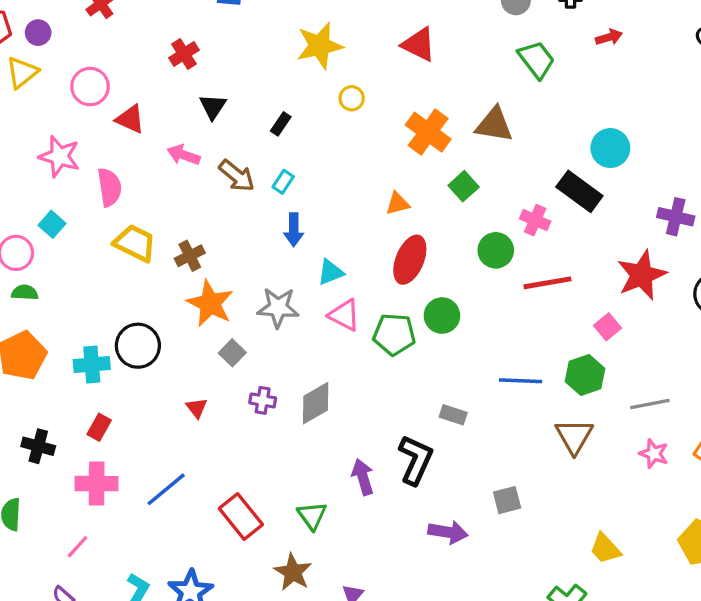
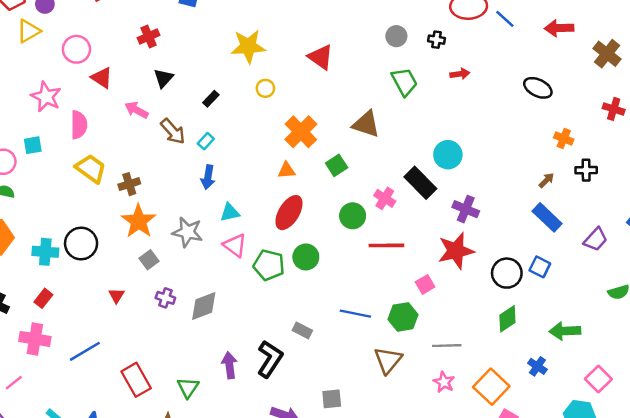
orange cross: (428, 132) -> (301, 132), moved
purple cross: (676, 217) -> (466, 209), moved
cyan square: (52, 224) -> (33, 145), turned 30

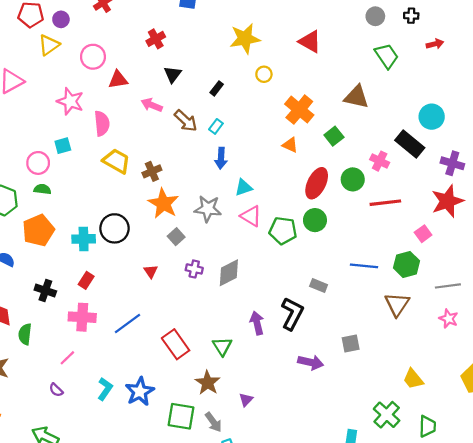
red triangle: (102, 78) -> (118, 80), turned -36
orange triangle: (287, 170) -> (290, 145), turned 35
red ellipse: (289, 213) -> (317, 183), moved

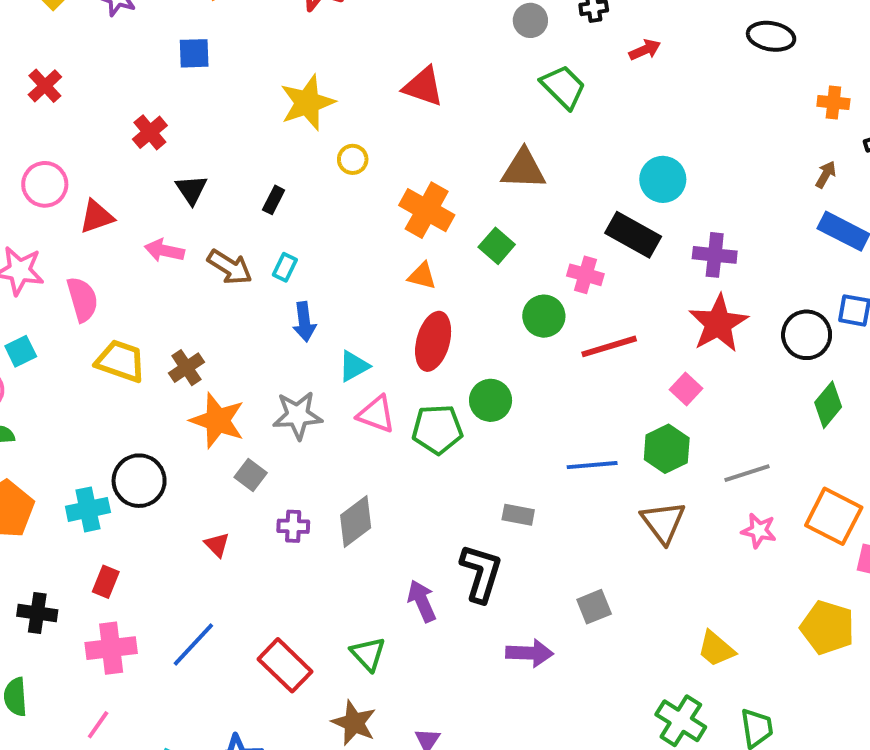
red ellipse: (317, 183) -> (433, 341), moved

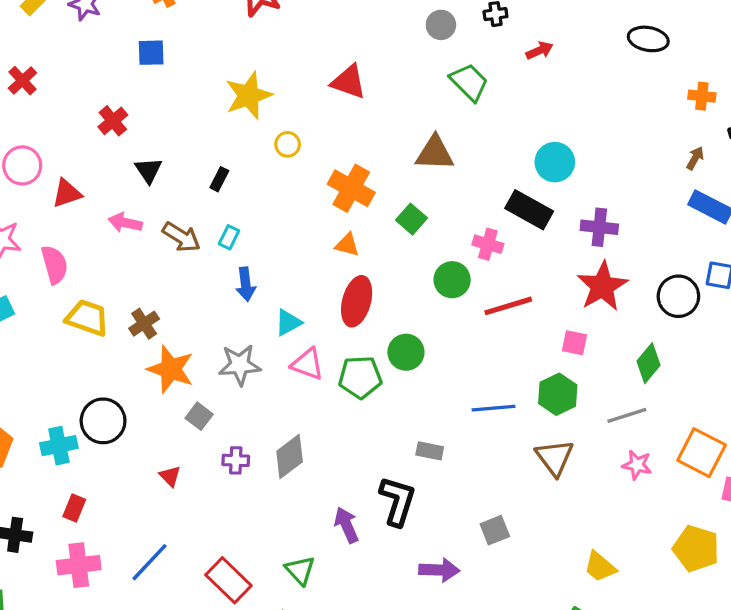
pink square: (686, 389) -> (574, 343), turned -32
green diamond: (828, 405) -> (649, 363), moved

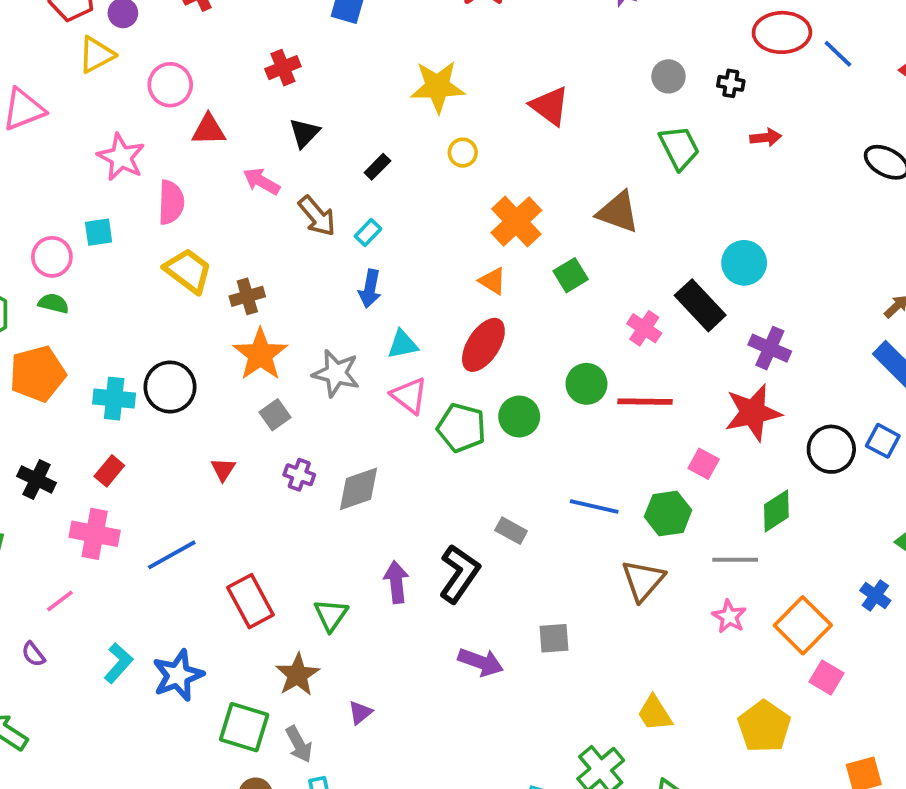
green circle: (452, 280) -> (586, 384), moved

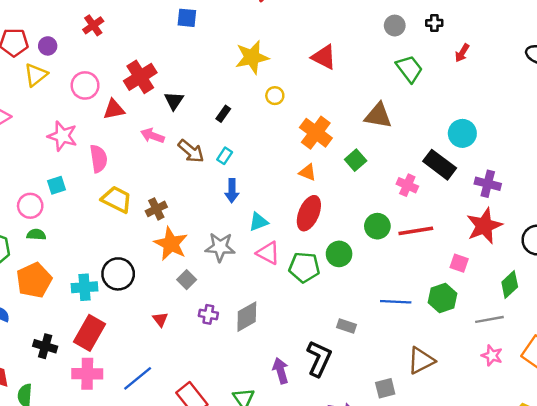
red cross: (283, 68) -> (140, 77), moved, size x1.5
red arrow: (766, 138) -> (462, 53), turned 138
red rectangle: (109, 471) -> (89, 333), size x1.8
brown triangle: (643, 580) -> (421, 361), moved, turned 32

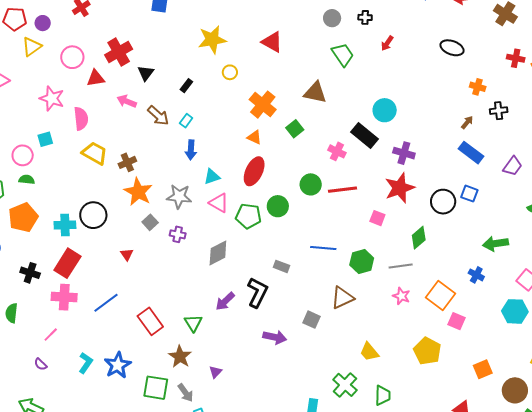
green hexagon: (442, 298) -> (362, 261), moved
purple cross: (208, 314) -> (178, 234), moved
gray diamond: (247, 317) -> (218, 253), moved
purple arrow: (281, 371) -> (225, 301), turned -120
gray square: (385, 388) -> (311, 320), turned 36

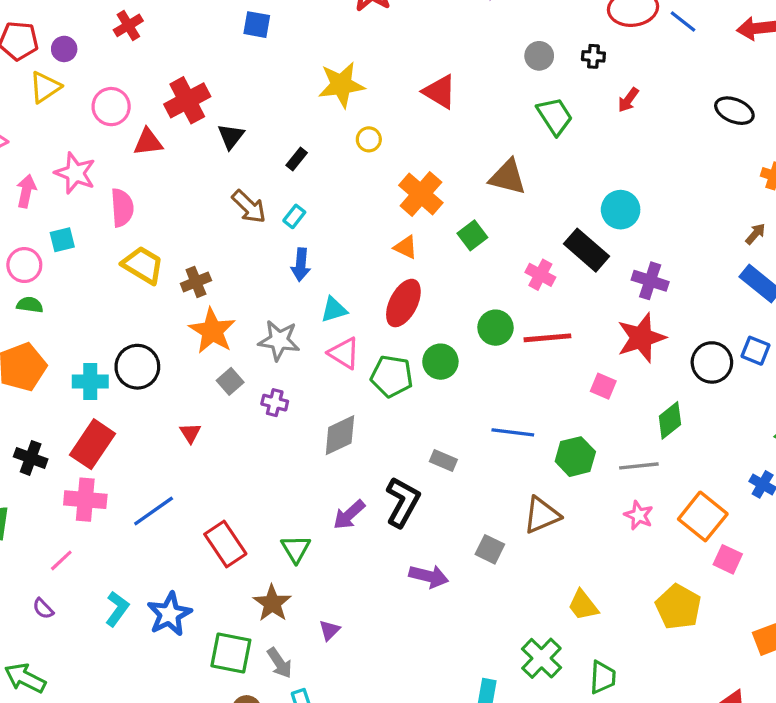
pink arrow: (127, 101) -> (26, 191), moved, turned 78

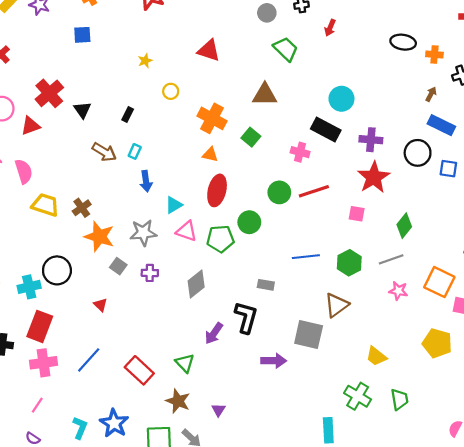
yellow star: (341, 85) -> (145, 61), size x0.5
black ellipse: (734, 111) -> (403, 42), moved
black circle: (712, 362) -> (418, 153), moved
gray square: (490, 549) -> (309, 334), size x1.6

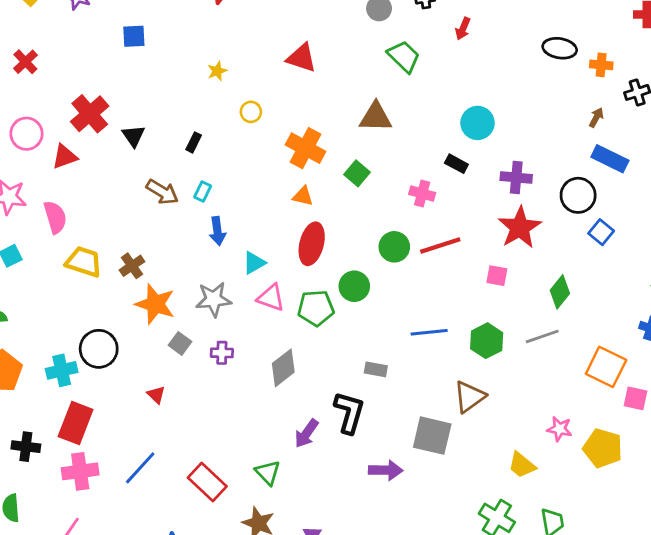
black rectangle: (326, 130) -> (456, 164), size x0.6
blue square: (448, 169) -> (601, 232), moved, turned 30
pink star: (398, 291) -> (559, 429), moved

